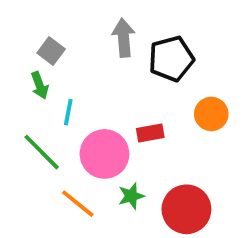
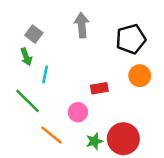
black pentagon: (171, 59) -> (131, 39), moved
pink circle: (104, 154) -> (78, 112), moved, size x0.6
green star: (131, 196) -> (94, 141), moved

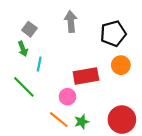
red rectangle: (99, 88) -> (86, 76), size x1.6
orange line: (51, 135) -> (59, 120), moved
red circle: (123, 139) -> (122, 120), moved

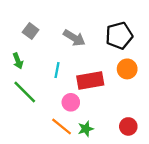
gray arrow: (71, 22) -> (74, 38), moved, turned 126
green arrow: (23, 49) -> (18, 61), moved
cyan line: (39, 64) -> (57, 70), moved
red circle: (122, 120) -> (128, 126), size x0.6

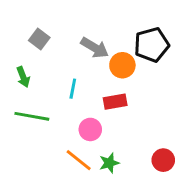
orange circle: (127, 69) -> (122, 65), moved
red rectangle: (90, 80) -> (115, 102), size x0.7
green line: (25, 92) -> (32, 116), turned -35

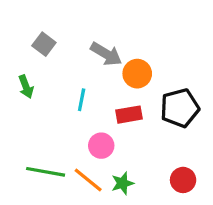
black pentagon: (152, 45) -> (180, 108), moved
green line: (32, 116) -> (46, 172), moved

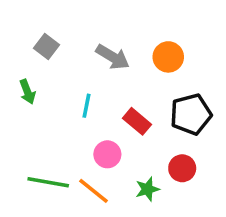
orange circle: (137, 74) -> (168, 57), moved
red rectangle: (129, 115) -> (137, 121), turned 50
red circle: (183, 180) -> (182, 168), moved
green star: (122, 183) -> (147, 189), moved

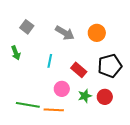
green star: (147, 189) -> (85, 96), moved
orange line: (93, 191) -> (54, 110), turned -36

